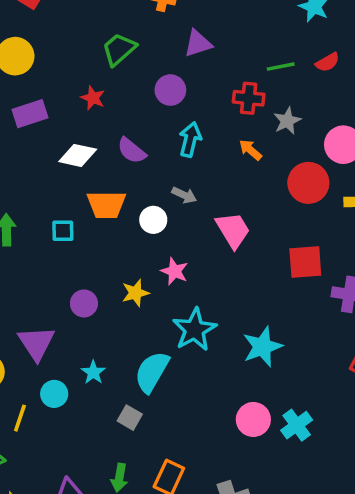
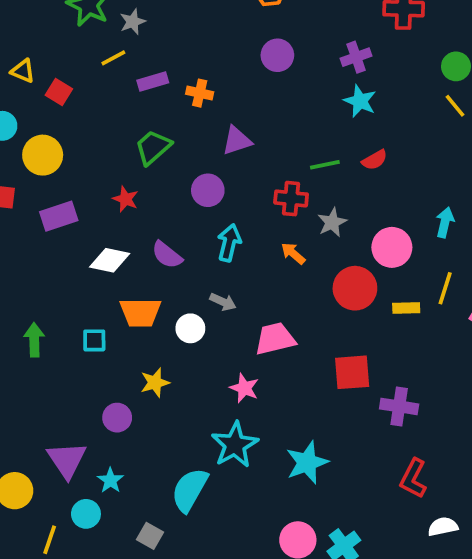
pink trapezoid: (233, 230) -> (275, 339), turned -72
pink star: (174, 271) -> (244, 388), moved
yellow star: (135, 293) -> (155, 383), moved
cyan star: (93, 372) -> (110, 480), moved
gray square: (130, 418) -> (150, 536), moved

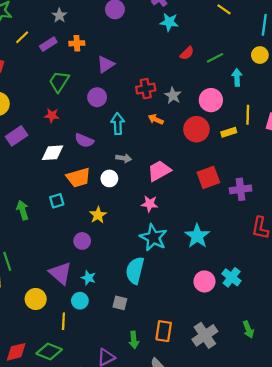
gray star: (133, 22) -> (59, 15), moved
green line: (325, 165) -> (215, 58), moved

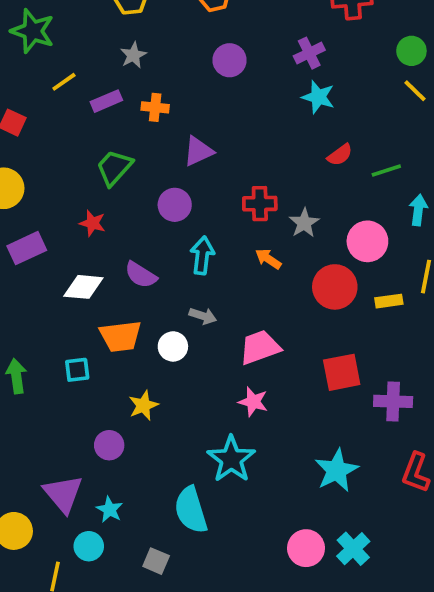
pink star: (150, 204) -> (253, 402), moved
cyan star: (197, 236) -> (337, 470), moved
cyan semicircle: (135, 270) -> (191, 510), turned -40

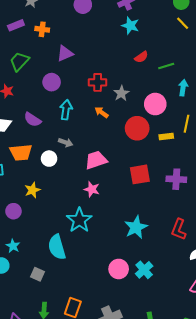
purple cross: (393, 401) -> (176, 179), moved

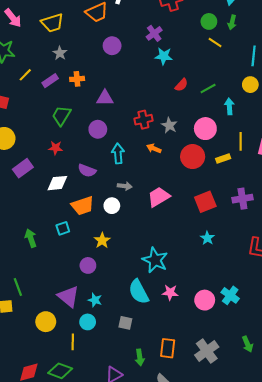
purple triangle: (65, 53) -> (105, 98), turned 36
pink star: (92, 189) -> (170, 292), moved
cyan star: (136, 227) -> (207, 238), moved, size x0.6

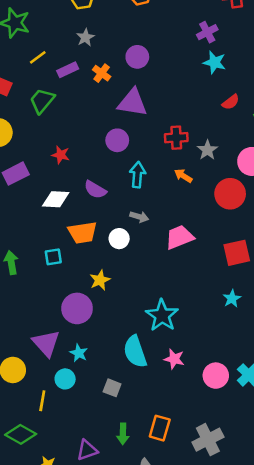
purple circle: (112, 46) -> (137, 57), moved
orange cross: (77, 79) -> (102, 73), turned 32
purple triangle: (105, 98) -> (132, 103), size x1.4
green trapezoid: (61, 116) -> (42, 101), moved
purple circle: (88, 265) -> (77, 308), size x1.5

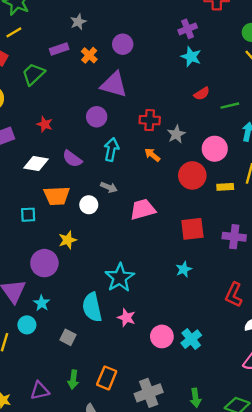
yellow line: (38, 57) -> (14, 32), moved

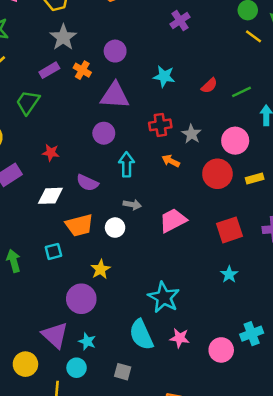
gray star: (78, 22) -> (63, 37), size x1.5
cyan star: (191, 57) -> (164, 76), moved
cyan cross: (191, 339) -> (252, 334), moved, turned 30

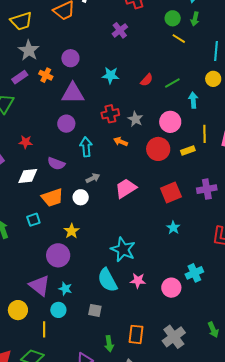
gray arrow: (132, 205) -> (93, 178), turned -32

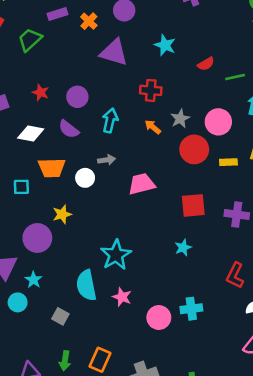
gray star: (135, 119) -> (180, 119), moved
purple circle: (66, 124) -> (77, 97), moved

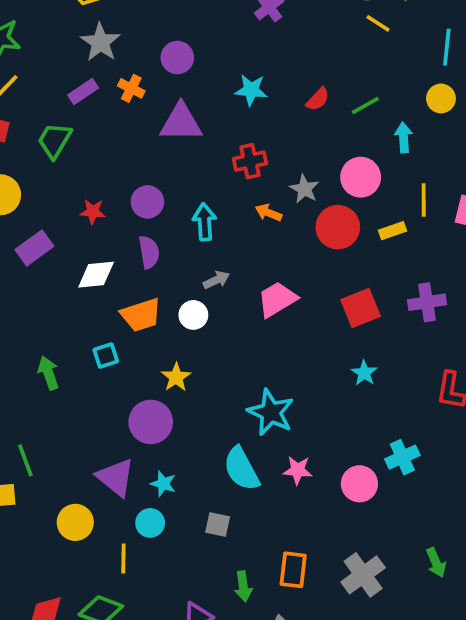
purple semicircle: (69, 129) -> (149, 252), turned -120

